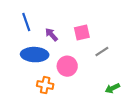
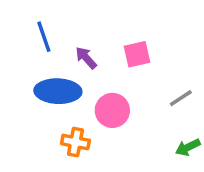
gray line: (102, 51) -> (181, 98), moved

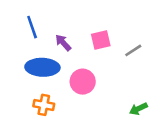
gray line: (181, 98) -> (133, 50), moved
orange cross: (75, 142) -> (44, 105), moved

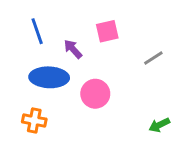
pink square: (101, 40) -> (107, 31), moved
orange cross: (44, 105) -> (34, 121), moved

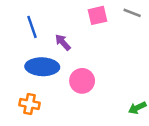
pink square: (107, 31) -> (97, 15), moved
gray line: (153, 58) -> (132, 13), moved, turned 54

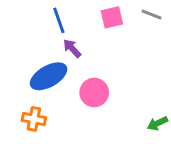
blue line: (32, 27) -> (59, 20), moved
blue ellipse: (42, 67) -> (49, 76), turned -32

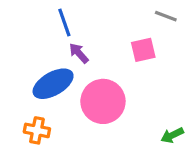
pink square: (112, 17) -> (143, 50), moved
pink circle: (94, 92) -> (103, 101), size x1.4

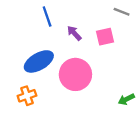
purple arrow: (79, 53) -> (74, 33), moved
orange cross: (37, 130) -> (27, 96), turned -30

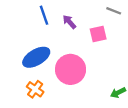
purple arrow: (74, 33) -> (69, 22), moved
orange cross: (27, 96) -> (35, 89), moved, turned -35

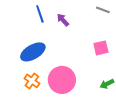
pink square: (98, 34) -> (101, 48), moved
pink circle: (71, 69) -> (62, 80), moved

